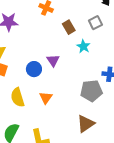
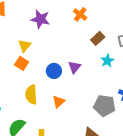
brown rectangle: (69, 27) -> (98, 38), turned 64

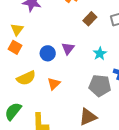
cyan star: (107, 61) -> (100, 53), moved
yellow semicircle: (31, 95) -> (26, 78), turned -108

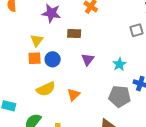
brown rectangle: (90, 19) -> (74, 34), moved, turned 48
orange square: (15, 47) -> (35, 58), turned -32
blue circle: (48, 53) -> (53, 59), moved

